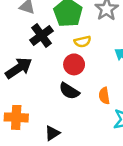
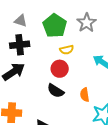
black cross: (42, 36) -> (20, 45), moved, turned 30

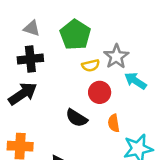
gray star: (87, 23) -> (116, 56), moved
red circle: (60, 69) -> (100, 92), moved

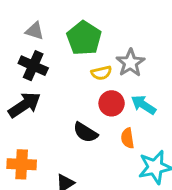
black cross: (30, 59) -> (33, 66), turned 30
cyan arrow: (135, 81) -> (143, 105), moved

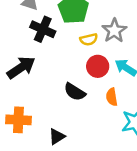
black cross: (33, 66) -> (43, 29), moved

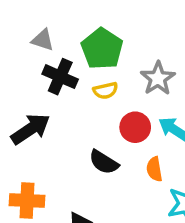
yellow semicircle: (89, 39) -> (105, 91), moved

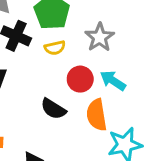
orange semicircle: (154, 169) -> (97, 115), size x1.5

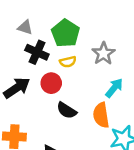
red circle: (80, 79) -> (51, 83), moved
cyan arrow: (113, 81) -> (114, 88), turned 96

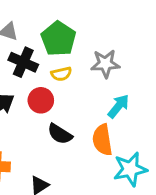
gray star: (103, 53) -> (105, 64), turned 30

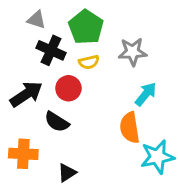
black semicircle: (60, 134) -> (57, 122), moved

